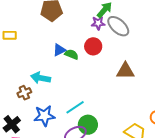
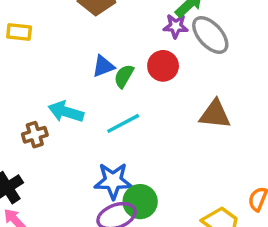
green semicircle: (72, 54) -> (124, 76), turned -88
cyan line: (75, 107) -> (123, 123), moved
blue star: (44, 116) -> (113, 181), moved

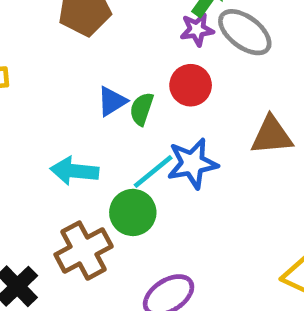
brown cross: (35, 135) -> (84, 251), moved, size x1.6
blue star: (113, 181) -> (192, 163), moved
green circle: (140, 202) -> (133, 212), moved

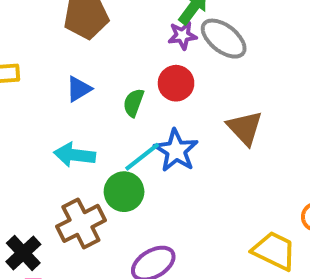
blue triangle: (112, 101) -> (79, 89), moved
brown triangle: (272, 135) -> (245, 128), turned 51
blue star: (192, 163) -> (176, 151), turned -30

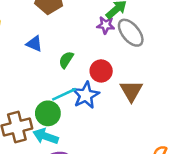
red circle: (176, 83) -> (101, 71), moved
blue triangle: (79, 89) -> (34, 44), turned 42
cyan arrow: (75, 155) -> (46, 136), moved

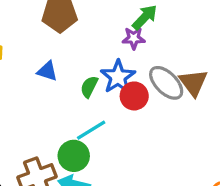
gray ellipse: (131, 33) -> (166, 83), moved
brown triangle: (131, 91) -> (193, 83), moved
blue star: (86, 95) -> (118, 77), moved

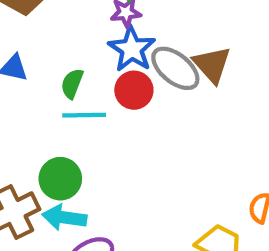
blue star: (118, 77) -> (132, 49), moved
cyan line: (91, 130) -> (84, 115), moved, turned 36

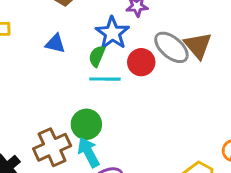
blue star: (132, 49) -> (112, 33), moved
cyan arrow: (64, 218) -> (88, 152), turned 52

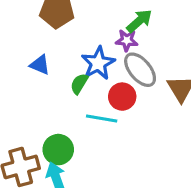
gray ellipse: (171, 47) -> (140, 70), moved
cyan line: (105, 79) -> (102, 118), moved

